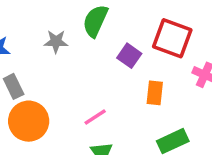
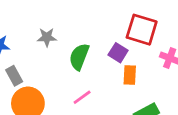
green semicircle: (95, 21) -> (79, 57), moved
purple square: (129, 56) -> (118, 53), moved

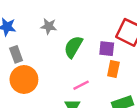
purple square: (118, 53) -> (107, 49), turned -35
pink line: (82, 97) -> (81, 85), moved

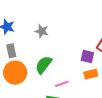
green semicircle: (73, 47) -> (44, 65), moved
orange rectangle: (113, 69) -> (91, 74), turned 56

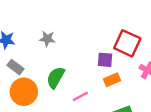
gray rectangle: (11, 51) -> (16, 67), turned -32

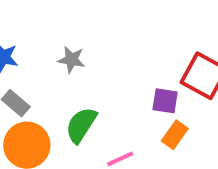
orange rectangle: (112, 80) -> (175, 135), turned -35

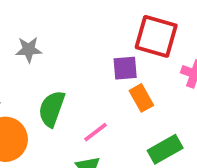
orange rectangle: (175, 135) -> (141, 98), turned -52

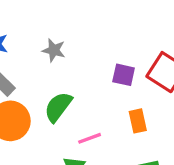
purple square: (125, 68) -> (124, 75), moved

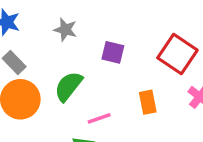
purple square: (124, 75) -> (113, 52), moved

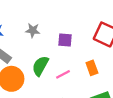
pink line: (99, 118) -> (63, 74), moved

